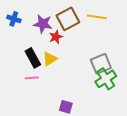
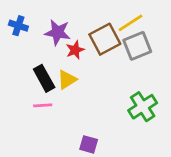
yellow line: (97, 17) -> (130, 23), turned -42
brown square: (68, 19) -> (105, 39), moved
gray square: (101, 64) -> (137, 46), moved

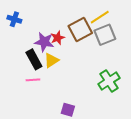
purple star: (58, 32) -> (44, 42), moved

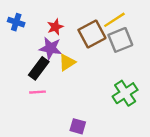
red star: (58, 38) -> (55, 27), moved
black rectangle: (34, 59) -> (39, 68), turned 66
yellow triangle: (51, 60) -> (67, 62), moved

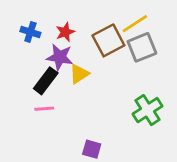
blue cross: (16, 22) -> (30, 32), moved

